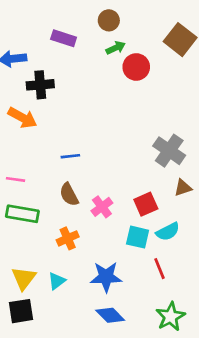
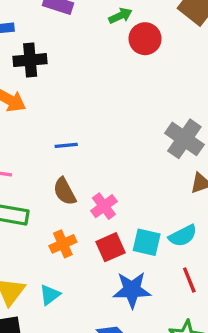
red square: (146, 204) -> (111, 247), moved
red line: (160, 269) -> (189, 280), moved
blue star: (106, 277) -> (132, 290), moved

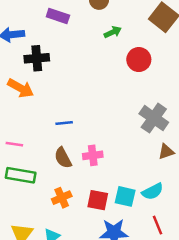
green arrow: (120, 16) -> (113, 32), moved
red circle: (145, 39) -> (139, 60), moved
pink cross: (104, 206) -> (93, 155), moved, turned 30
red square: (111, 247) -> (98, 200), turned 35

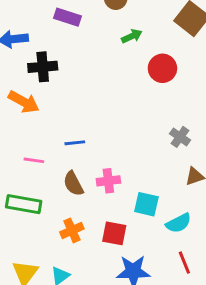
gray cross: (154, 118) -> (180, 137), size x0.6
pink line: (14, 144) -> (34, 160), moved
cyan square: (125, 196) -> (146, 204), moved

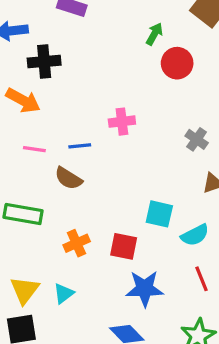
green arrow: (132, 36) -> (154, 34), moved, turned -36
pink line: (34, 160) -> (34, 149), moved
pink cross: (108, 181) -> (122, 122), moved
brown semicircle: (73, 184) -> (68, 178), moved, turned -30

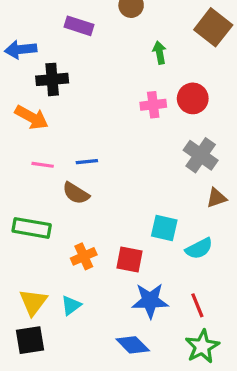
green arrow: (154, 34) -> (160, 53), turned -40
red circle: (177, 63) -> (193, 98), moved
pink cross: (122, 122) -> (153, 105), moved
gray cross: (197, 139) -> (201, 155), size x1.5
red line: (201, 279) -> (197, 305), moved

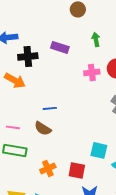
purple rectangle: (79, 26) -> (60, 47), moved
pink line: (43, 165) -> (13, 127), moved

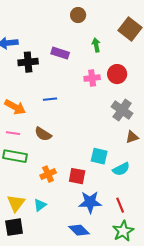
orange arrow: (15, 80) -> (15, 107), moved
blue line: (50, 108) -> (50, 99), moved

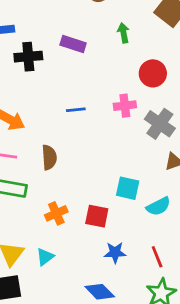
pink cross: (92, 78) -> (125, 106), moved
blue line: (50, 99) -> (76, 110), moved
brown semicircle: (43, 134) -> (49, 157), turned -126
blue star: (90, 202) -> (115, 253), size x0.7

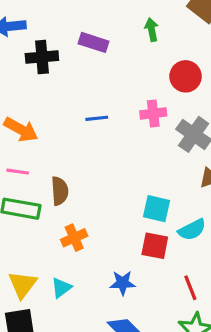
brown semicircle: (49, 157) -> (60, 191), moved
red square: (97, 216) -> (155, 246), moved
blue star: (115, 253) -> (123, 283), moved

